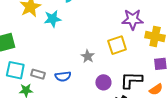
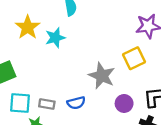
gray star: (88, 56) -> (102, 76), size x1.6

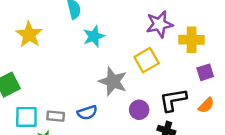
cyan star: (55, 38) -> (94, 36), moved

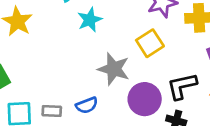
purple circle: (139, 110) -> (145, 99), size x1.5

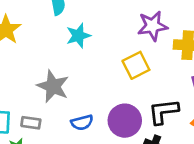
gray star: (114, 69) -> (53, 86), moved
blue semicircle: (87, 105) -> (82, 122), moved

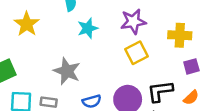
purple star: (153, 26) -> (133, 22), moved

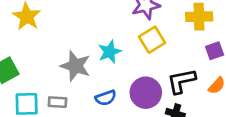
cyan star: (88, 28) -> (110, 52), moved

